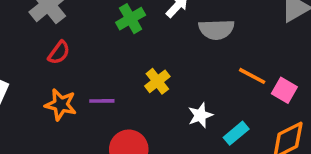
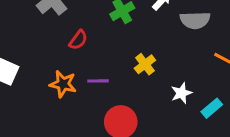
red semicircle: (59, 53) -> (78, 40), moved

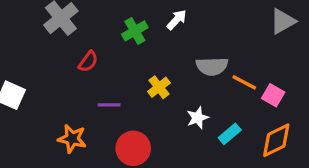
gray semicircle: (195, 20) -> (212, 66), moved
orange star: (63, 84) -> (72, 139), moved

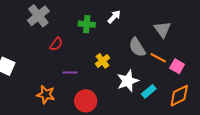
gray triangle: (283, 21) -> (162, 29), moved, turned -36
green cross: (135, 31) -> (87, 24), turned 35
gray semicircle: (212, 66) -> (137, 47), turned 60
white star: (198, 118) -> (128, 81), size x1.5

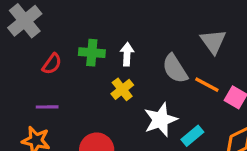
white arrow: (114, 17) -> (127, 54), moved, turned -40
green cross: (87, 24) -> (92, 53), moved
purple line: (70, 73) -> (47, 107), moved

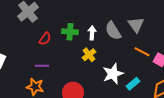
gray triangle: (213, 41) -> (136, 25), moved
gray semicircle: (175, 69) -> (113, 31), moved

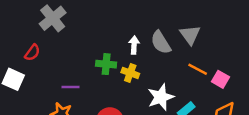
green cross: (70, 32) -> (106, 64), moved
red semicircle: (45, 39) -> (32, 53), moved
yellow cross: (89, 55) -> (130, 73), turned -32

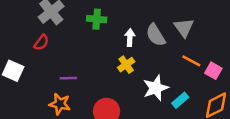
red semicircle: (32, 53) -> (41, 42), moved
green cross: (106, 64) -> (97, 19), moved
yellow cross: (130, 73) -> (126, 65), turned 35

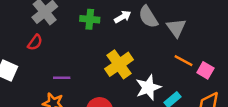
gray semicircle: (156, 35) -> (148, 17), moved
white arrow: (130, 38) -> (123, 17), moved, turned 56
yellow cross: (126, 65) -> (119, 64), size x1.6

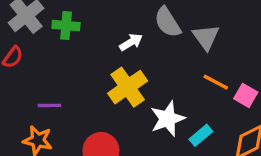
white arrow: (123, 17) -> (131, 42), moved
green cross: (90, 19) -> (66, 26), moved

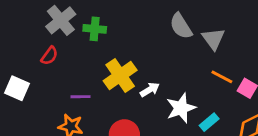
white arrow: (131, 42) -> (150, 90), moved
yellow cross: (128, 87) -> (120, 76), moved

